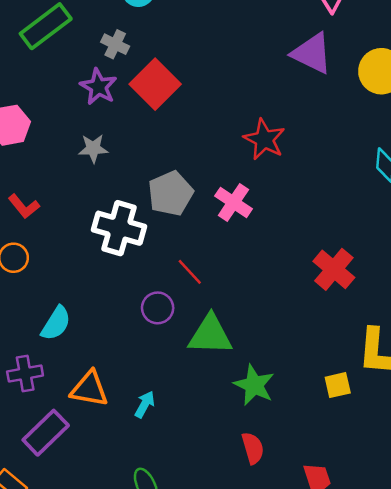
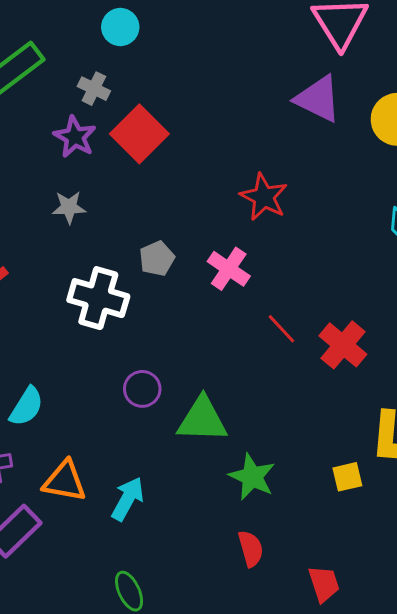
gray pentagon: (170, 193) -> (157, 259), size x0.7
red line: (190, 272) -> (281, 329), moved
cyan arrow: (145, 404) -> (128, 499), size x1.4

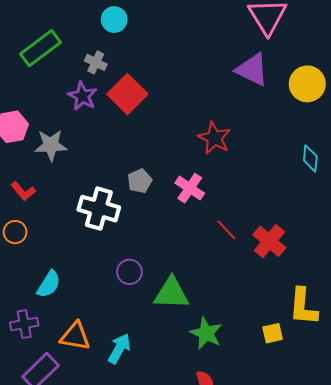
gray star: (69, 207) -> (51, 145), moved, size x1.4

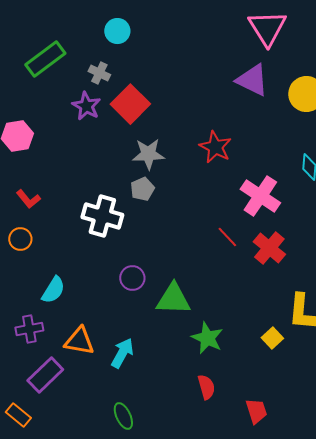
gray star: (51, 145) -> (148, 154), moved
pink cross: (190, 188) -> (260, 196), moved, size x1.4
yellow square: (273, 333) -> (272, 338), turned -30

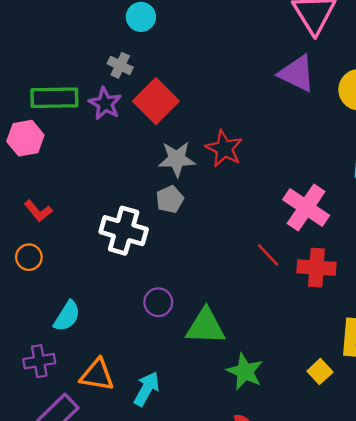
green rectangle: (45, 59) -> (54, 98), moved, turned 36
red star: (215, 147) -> (224, 149), moved
red cross: (269, 248) -> (316, 268), turned -36

